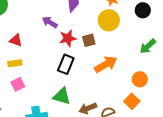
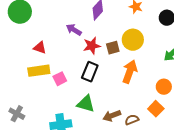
yellow circle: (109, 20) -> (133, 40), moved
yellow rectangle: (15, 63) -> (39, 71), size x1.5
orange arrow: (106, 64) -> (130, 72), turned -40
pink square: (18, 84) -> (60, 79), moved

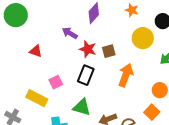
yellow circle: (133, 40) -> (143, 38), moved
red star: (92, 46) -> (88, 49), turned 30
yellow rectangle: (39, 71) -> (37, 98), moved, turned 35

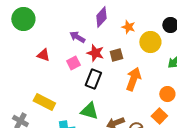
orange star: (132, 10) -> (128, 27), moved
pink square: (56, 82) -> (73, 63), moved

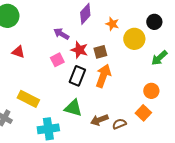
red triangle: (43, 55) -> (18, 52), moved
orange arrow: (133, 79) -> (103, 76), moved

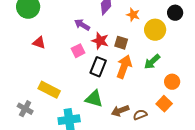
brown square: (100, 52) -> (121, 43), turned 32
green arrow: (159, 58) -> (152, 62), moved

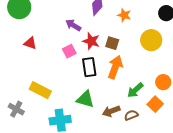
yellow circle: (155, 30) -> (151, 40), moved
green arrow: (152, 62) -> (135, 90), moved
black rectangle: (98, 67) -> (89, 67), turned -30

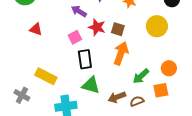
black rectangle: (89, 67) -> (85, 59), moved
orange square: (155, 104) -> (161, 90), turned 35

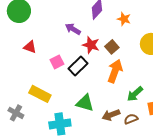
brown square: (118, 29) -> (112, 47), turned 32
pink square: (75, 37) -> (57, 62), moved
black rectangle: (85, 59) -> (78, 66), moved, turned 54

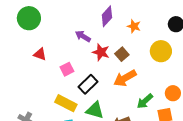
black rectangle: (78, 66) -> (88, 84), moved
orange arrow: (115, 71) -> (125, 78), turned -140
yellow rectangle: (40, 94) -> (66, 103), moved

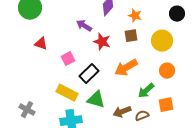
brown square: (122, 54) -> (131, 36), moved, turned 32
orange circle: (173, 93) -> (167, 71), moved

